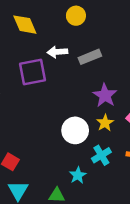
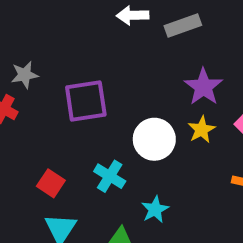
purple square: (33, 72) -> (86, 101), moved
cyan cross: (101, 155) -> (110, 176), moved, turned -30

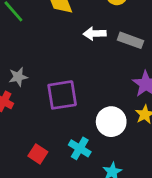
gray rectangle: (183, 25) -> (131, 40), turned 40

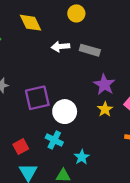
white circle: (111, 122) -> (65, 112), moved
red square: (38, 154) -> (21, 147), turned 32

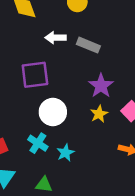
purple square: (37, 98) -> (35, 75), moved
cyan star: (82, 157) -> (65, 153), moved

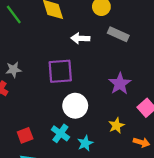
gray rectangle: (88, 45) -> (118, 34), moved
yellow star: (99, 114) -> (116, 126), moved

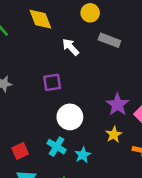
white arrow: (80, 38) -> (71, 47), turned 48
purple square: (60, 71) -> (52, 82), size x0.7
purple star: (120, 84) -> (117, 105), moved

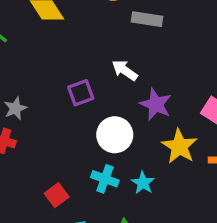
white arrow: (71, 47) -> (125, 70), moved
purple star: (117, 105) -> (156, 104), moved
yellow star: (114, 135) -> (179, 146), size x1.5

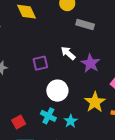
purple star: (156, 104) -> (90, 63), moved

